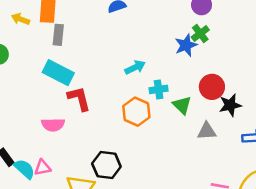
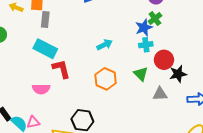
cyan cross: (159, 89) -> (146, 45), moved

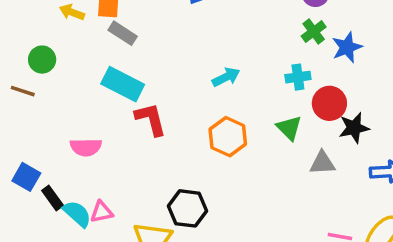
gray rectangle: (45, 20) -> (123, 33), turned -63
blue star: (144, 28) -> (347, 47), moved
pink semicircle: (41, 89) -> (86, 147), moved

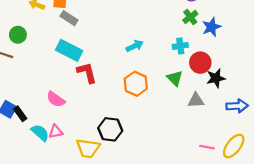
pink semicircle: (86, 147) -> (56, 99), moved, turned 36
black rectangle: (53, 198) -> (20, 114), moved

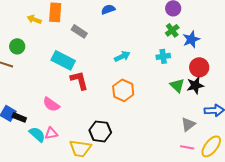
gray rectangle: (69, 18) -> (79, 31), moved
red circle: (200, 63) -> (199, 67), moved
green triangle: (175, 78) -> (177, 85), moved
gray triangle: (196, 100) -> (188, 124), moved, turned -35
black rectangle: (20, 114) -> (19, 117), turned -32

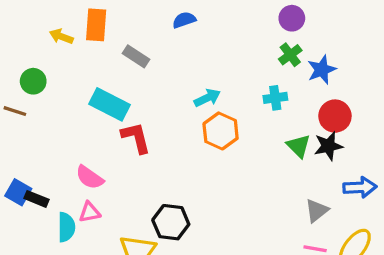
orange hexagon: (123, 90) -> (221, 131), moved
pink triangle: (51, 133) -> (90, 212), moved
cyan semicircle: (37, 134) -> (66, 227), turned 48

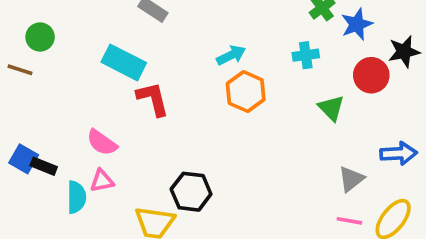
black star: (328, 146) -> (404, 52), moved

